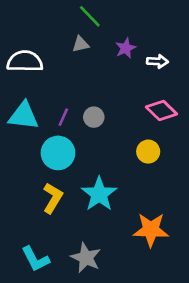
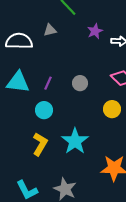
gray triangle: (81, 44) -> (50, 30), moved
gray circle: (94, 117) -> (80, 83), moved
cyan circle: (58, 153) -> (44, 110), size x0.7

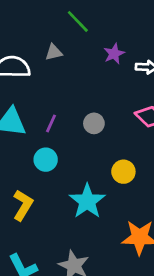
yellow circle: (112, 109) -> (123, 172), moved
yellow L-shape: (40, 144) -> (23, 205), moved

